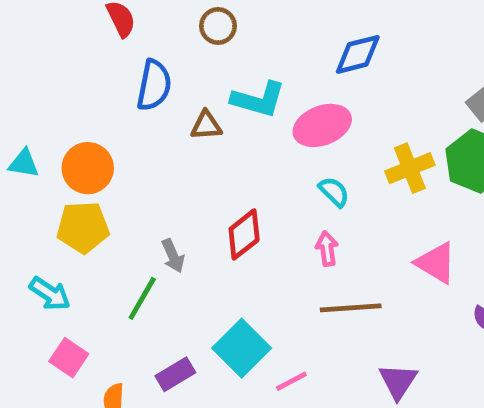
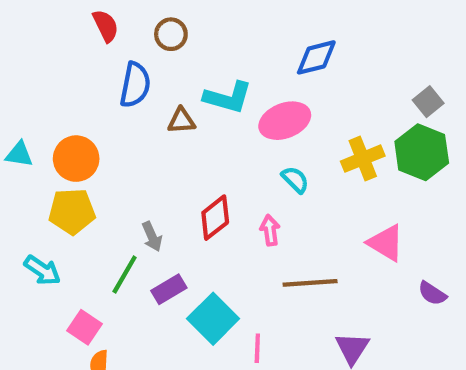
brown circle: (218, 26) -> (171, 34), moved
pink arrow: (327, 249) -> (270, 230), moved
pink square: (69, 358) -> (85, 327), moved
purple rectangle: (175, 374) -> (169, 289), moved
pink line: (291, 381) -> (257, 348), turned -60

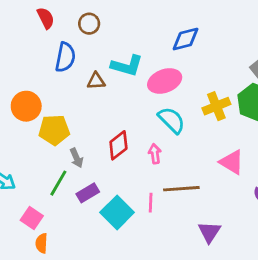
cyan semicircle: (295, 180) -> (172, 120), size x1.5
yellow pentagon: (72, 211) -> (54, 130), moved
pink line: (257, 348) -> (151, 203), moved

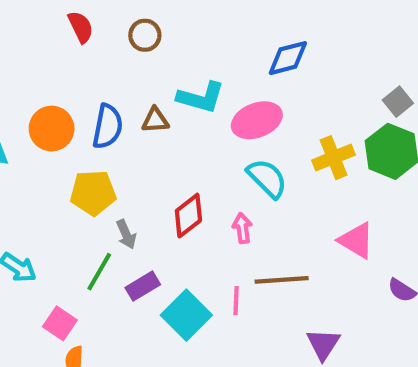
blue semicircle: (65, 57) -> (108, 126), moved
orange circle: (26, 106) -> (52, 129), moved

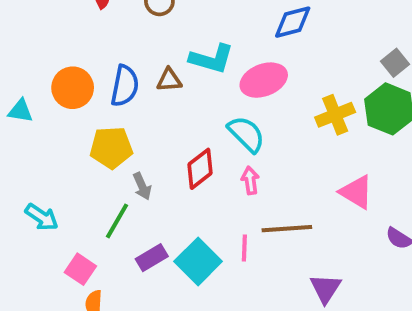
cyan semicircle: (267, 178) -> (246, 134), moved
purple rectangle: (143, 286) -> (152, 258), moved

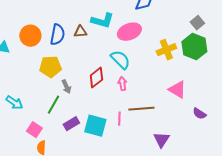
cyan square: (198, 261) -> (95, 126), turned -30

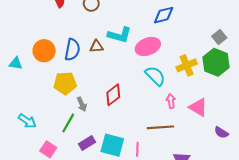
cyan semicircle: (120, 60) -> (155, 76), moved
pink arrow: (122, 84) -> (171, 101), moved
pink line: (119, 119) -> (137, 149), moved

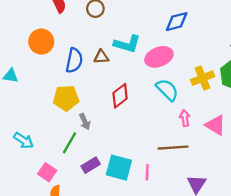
orange circle: (44, 51) -> (41, 42), moved
red diamond: (113, 95) -> (120, 96), moved

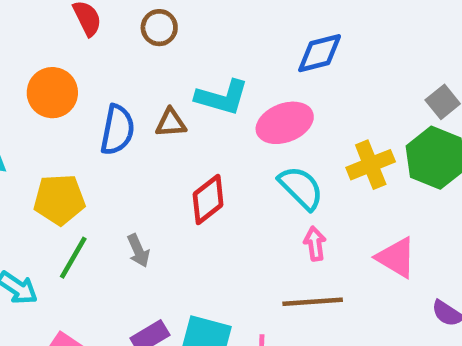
yellow pentagon: (66, 98) -> (59, 200), moved
pink arrow: (185, 118) -> (315, 244), moved
green line: (69, 143) -> (73, 258), moved

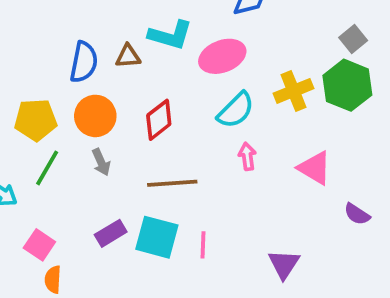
orange circle: (52, 93) -> (95, 116), moved
cyan semicircle: (301, 188) -> (236, 110), turned 90
brown line: (313, 302) -> (172, 183), moved

